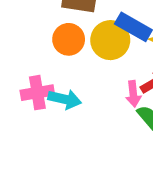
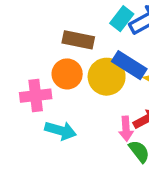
pink cross: (37, 93) -> (36, 96), moved

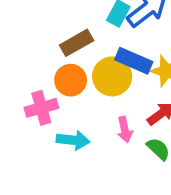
brown rectangle: (78, 40) -> (77, 43), turned -32
pink arrow: (126, 129) -> (125, 130), moved

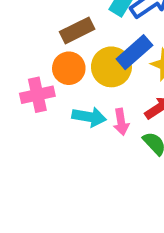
blue rectangle: (134, 61) -> (134, 52), turned -68
cyan arrow: (73, 140) -> (89, 117), moved

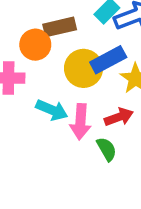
orange circle: (69, 68) -> (35, 45), moved
pink arrow: (121, 122) -> (80, 122), size x1.4

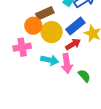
yellow circle: (83, 68) -> (52, 32), moved
red arrow: (119, 117) -> (73, 44), moved

